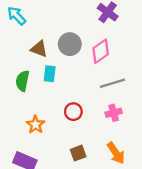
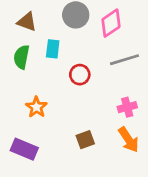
brown triangle: (39, 49) -> (27, 22), moved
red circle: (73, 112) -> (80, 75), moved
pink cross: (114, 113) -> (127, 107), moved

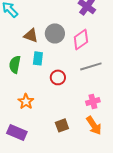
brown triangle: (27, 22) -> (31, 35), moved

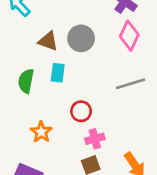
pink diamond: (81, 39) -> (129, 36), moved, turned -30
red circle: (58, 77) -> (81, 111), moved
pink cross: (93, 101) -> (95, 139), moved

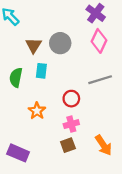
brown triangle: (48, 41) -> (34, 45), turned 42
red circle: (81, 111) -> (71, 99), moved
orange star: (41, 132) -> (37, 111), moved

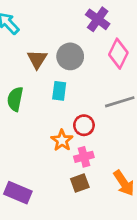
purple cross: (96, 13) -> (98, 19), moved
cyan rectangle: (41, 71) -> (59, 91), moved
orange star: (37, 111) -> (62, 140), moved

